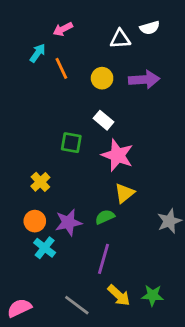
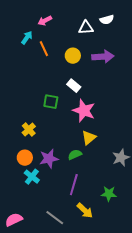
green star: (152, 295) -> (109, 194), moved

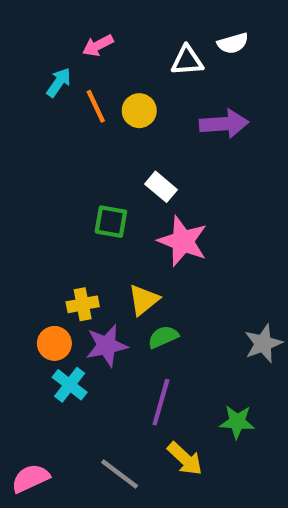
yellow circle: (73, 56) -> (139, 111), moved
yellow cross: (29, 130) -> (83, 304), moved, turned 32
yellow triangle: (89, 138) -> (144, 300), moved

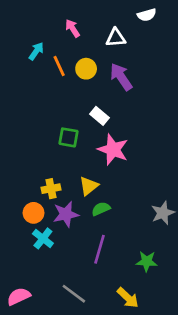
white semicircle: (233, 43) -> (147, 15), moved
pink arrow: (98, 45) -> (73, 28), moved, turned 84
purple arrow: (224, 124) -> (121, 77), moved, turned -120
yellow arrow: (185, 459) -> (128, 298), moved

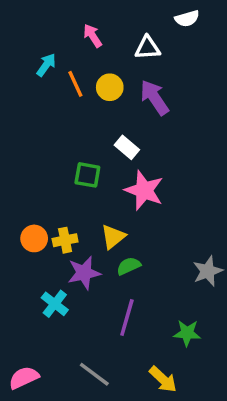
orange circle: (34, 213) -> (34, 238), moved

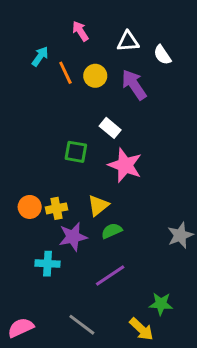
white semicircle: (187, 19) -> (162, 55), moved, turned 72
cyan cross: (55, 304) -> (48, 264), turned -35
purple line: (127, 318) -> (110, 276), turned 40
green star: (187, 333) -> (161, 304), moved

